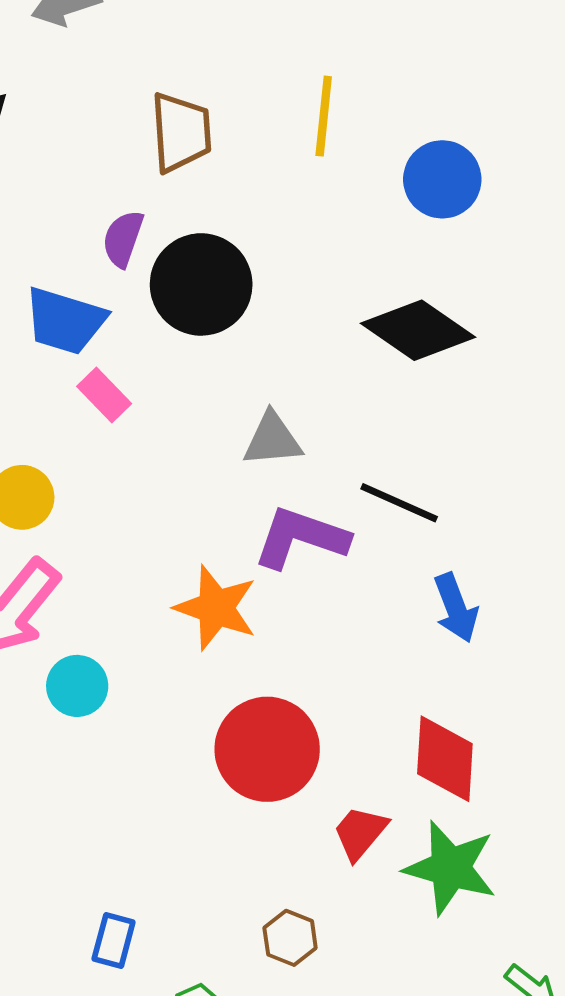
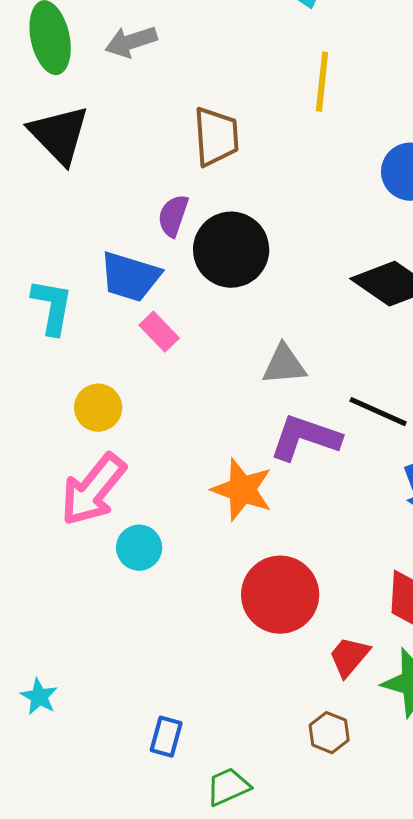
yellow line: (324, 116) -> (322, 82), moved
brown hexagon: (290, 938) -> (329, 733), moved

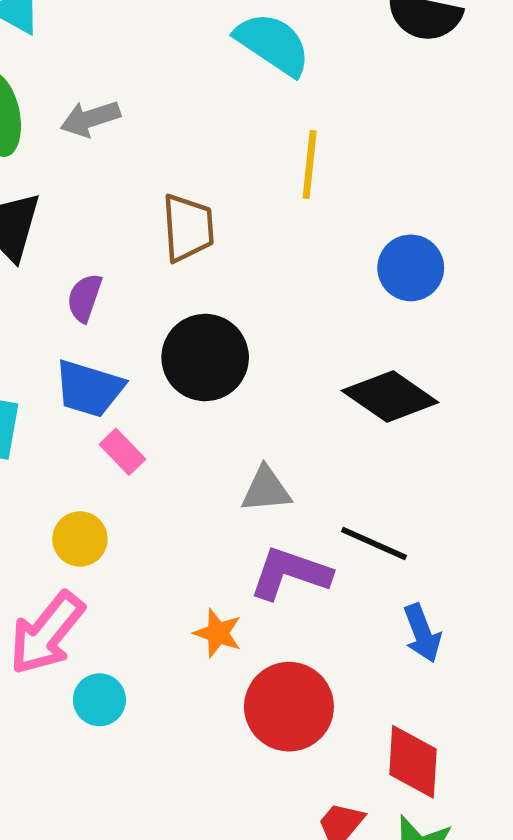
purple semicircle: (173, 216) -> (85, 298), moved
yellow circle: (98, 408) -> (80, 539), moved
orange star: (242, 490) -> (218, 633), size x0.7
red circle: (280, 595) -> (289, 707), moved

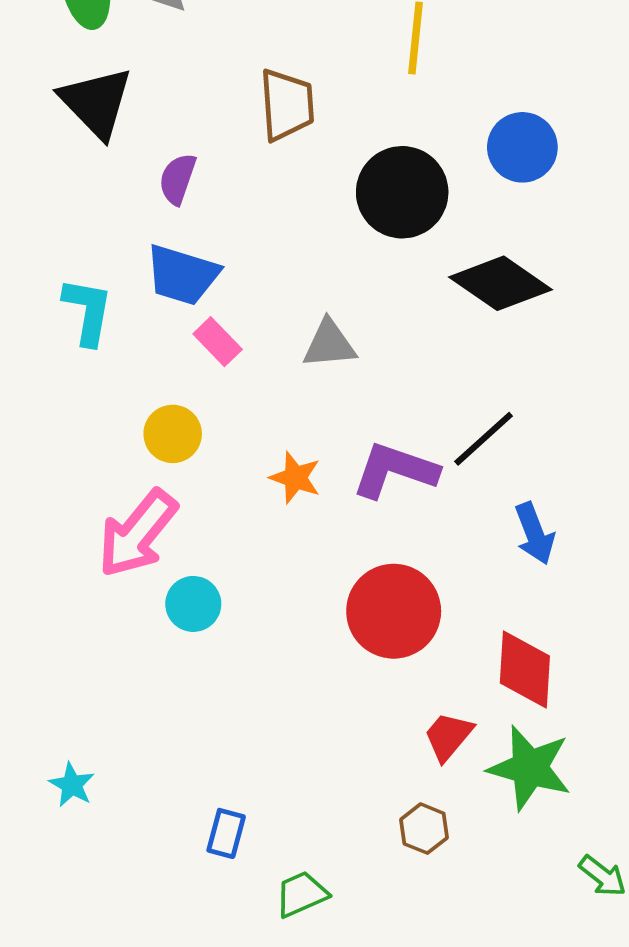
black circle: (205, 357) -> (402, 192), moved
gray triangle: (266, 490) -> (329, 344), moved
black line: (374, 544) -> (484, 439), turned -66
orange star: (218, 633) -> (295, 478), moved

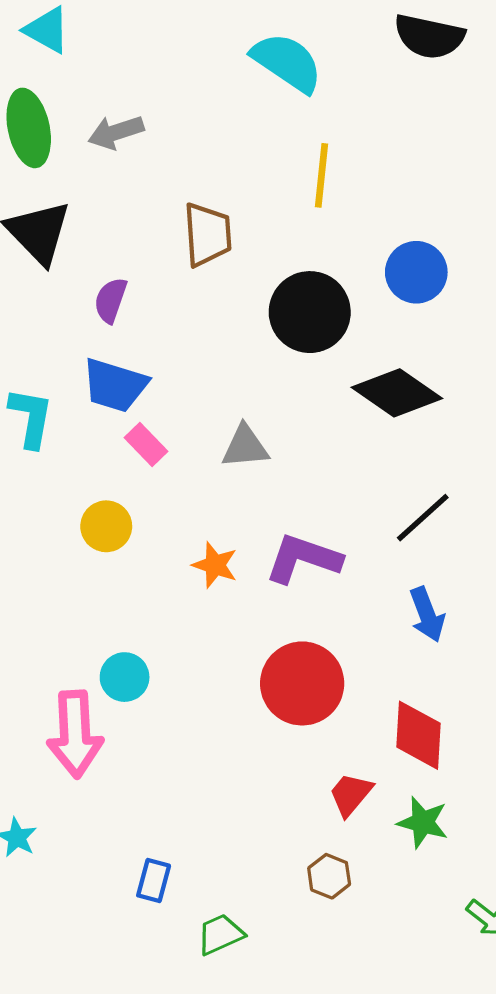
black line: (484, 439) -> (423, 518), moved
pink arrow: (137, 533) -> (75, 734), moved, turned -42
green star: (530, 768) -> (423, 822), size x0.7

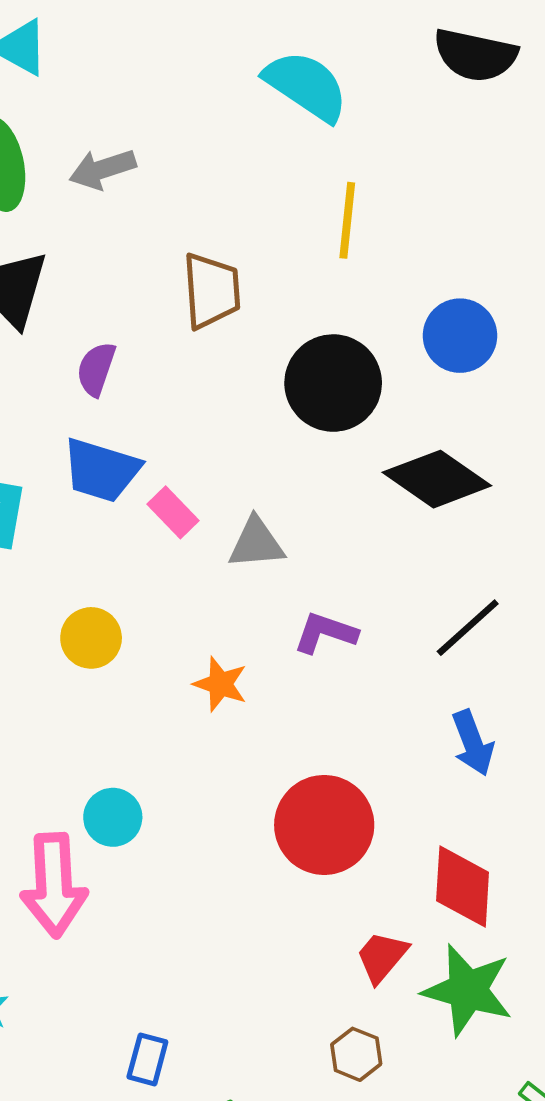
pink rectangle: (146, 444) -> (173, 512), moved
purple L-shape: (303, 559) -> (325, 633), moved, size x0.7
green star: (423, 822) -> (468, 990), size x1.5

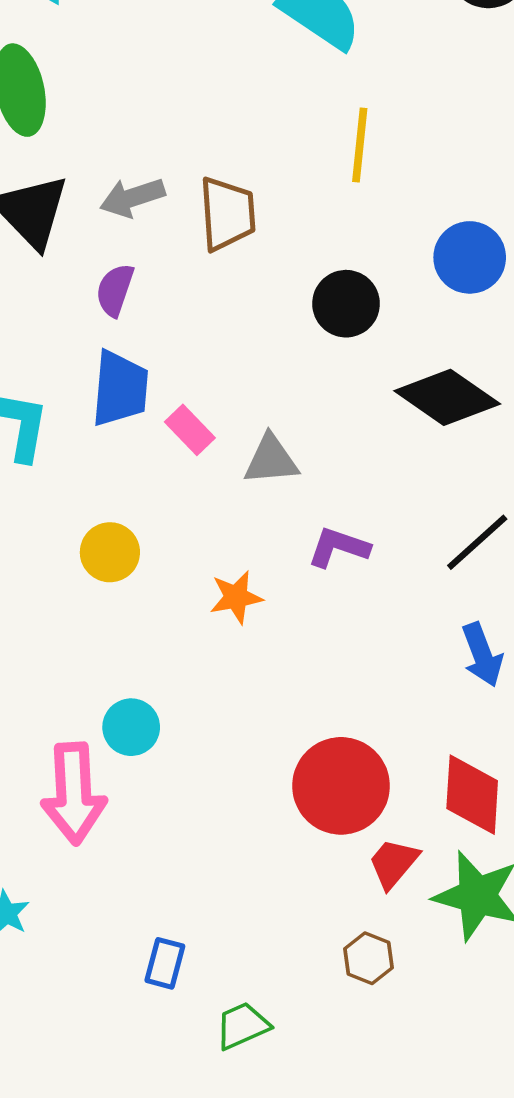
gray arrow: (103, 169) -> (132, 198), moved
black circle: (333, 383) -> (346, 304), size x0.7
blue trapezoid: (101, 470) -> (120, 389), turned -102
orange star: (220, 684) -> (236, 597), turned -30
red circle: (324, 825) -> (341, 786), moved

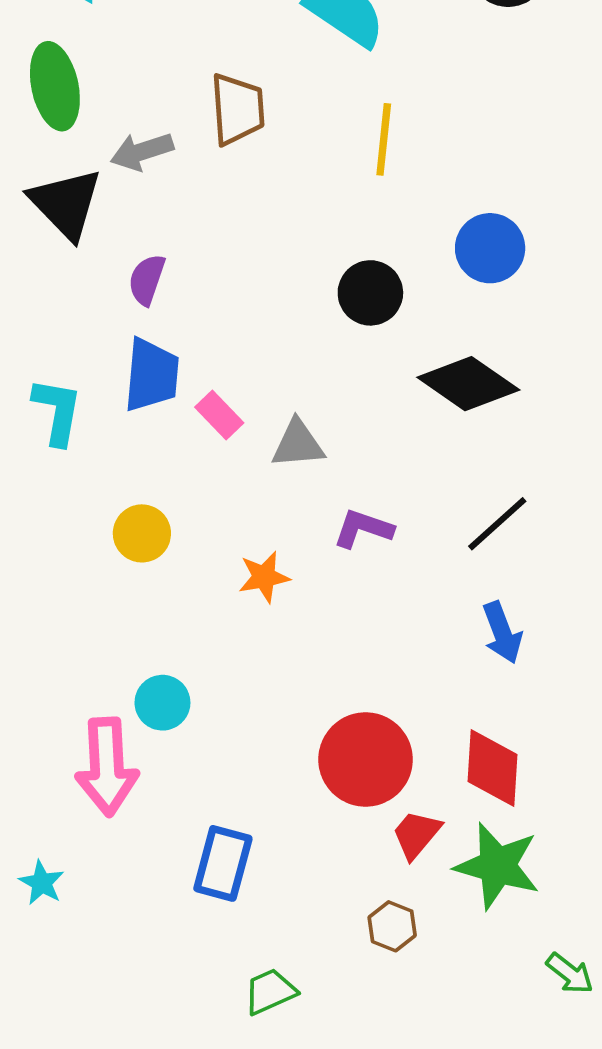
gray arrow: (132, 198) -> (142, 151), moved
brown trapezoid: (227, 214) -> (237, 109), moved
blue rectangle: (165, 963) -> (223, 863), moved, size x1.5

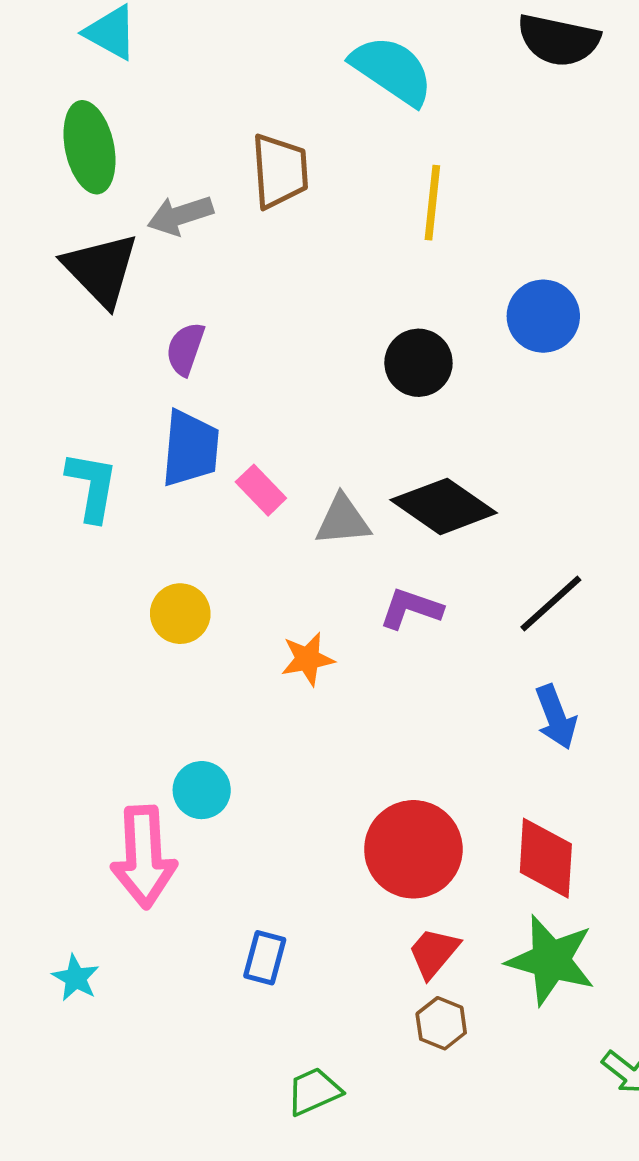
black diamond: (468, 384) -> (444, 506), moved
red trapezoid: (416, 834) -> (434, 953), moved
blue rectangle: (223, 863) -> (265, 958), size x0.7

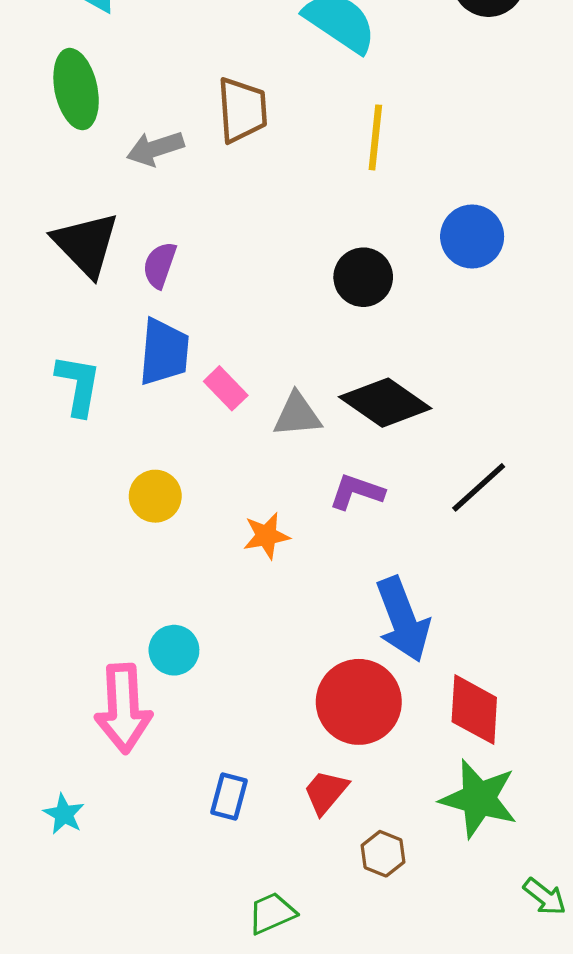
black triangle: (101, 269) -> (86, 244), moved
blue arrow: (556, 717) -> (403, 619), moved, size x1.5
red trapezoid: (434, 953) -> (326, 792), moved

